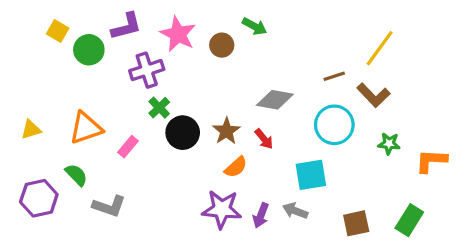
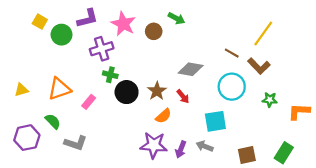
brown line: (334, 76) -> (232, 53), turned 48
green cross: (159, 108) -> (110, 75), turned -32

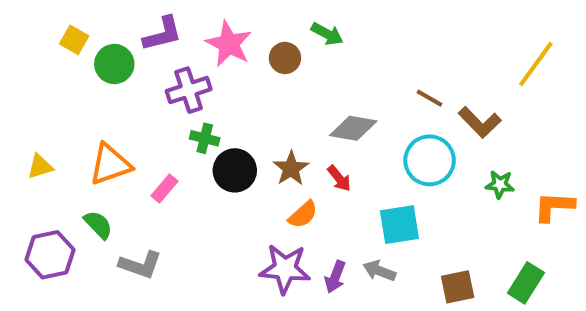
yellow line: (263, 34) -> (536, 64), moved

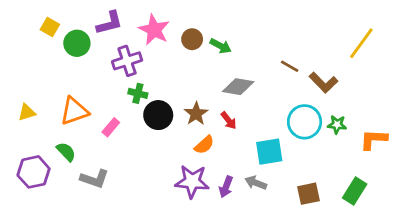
green arrow: (327, 34) -> (221, 46), moved
cyan circle: (430, 160) -> (305, 122), moved

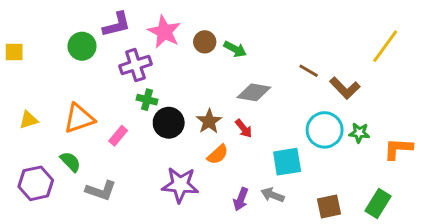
yellow square: (50, 27) -> (14, 52), moved, turned -30
purple star: (192, 181) -> (180, 185), moved

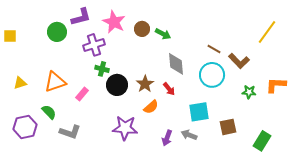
gray diamond: (254, 92) -> (176, 64), turned 75
cyan circle: (325, 130) -> (212, 75), moved
orange L-shape: (398, 149) -> (276, 85), moved
brown square: (329, 206) -> (228, 127), moved

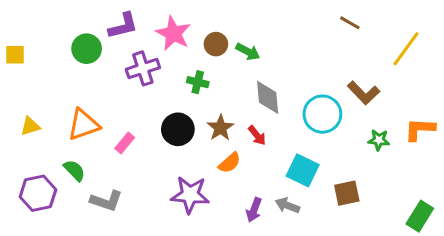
brown line: (214, 49) -> (350, 23), moved
green cross: (102, 69) -> (198, 82), moved
cyan square: (199, 112) -> (303, 170), turned 35
green rectangle: (262, 141) -> (420, 216), moved

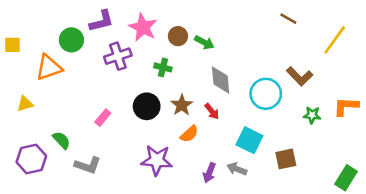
orange triangle: (84, 125) -> (49, 67), moved

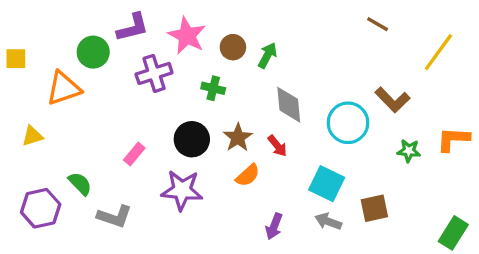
green arrow: (204, 42) -> (267, 55), turned -90
purple star: (157, 160) -> (182, 190), moved
gray arrow: (237, 169) -> (328, 221), moved

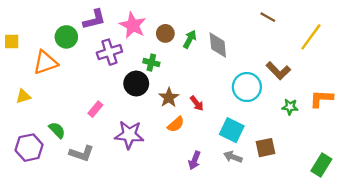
gray diamond: (289, 105) -> (218, 45), moved
black circle: (192, 139) -> (136, 84), moved

